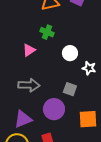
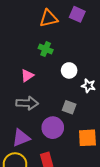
pink triangle: (29, 50) -> (27, 76), moved

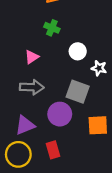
gray square: (69, 107) -> (78, 92), size x1.5

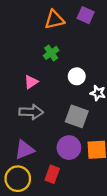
green cross: (52, 28) -> (51, 53), turned 32
purple circle: (60, 114) -> (69, 148), moved
red rectangle: (53, 150) -> (52, 174), turned 36

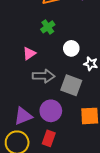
gray arrow: (31, 112) -> (44, 76), moved
purple circle: (69, 148) -> (51, 111), moved

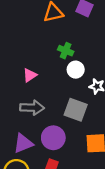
green cross: (48, 27) -> (66, 51), moved, turned -32
gray arrow: (44, 76) -> (32, 108), moved

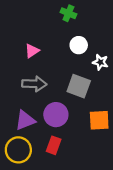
green cross: (66, 51) -> (68, 13), moved

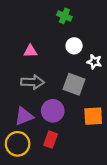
pink triangle: (32, 51) -> (30, 51), turned 32

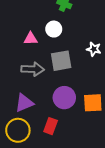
white circle: (74, 46) -> (54, 29), moved
gray square: (74, 84) -> (61, 61), moved, turned -30
purple circle: (53, 111) -> (64, 98), moved

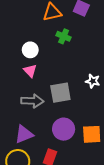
white circle: (54, 29) -> (30, 50), moved
pink triangle: (31, 39) -> (30, 71), turned 48

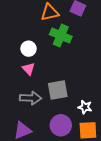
green cross: (64, 36) -> (61, 36), size x1.5
white star: (93, 81) -> (85, 107), moved

